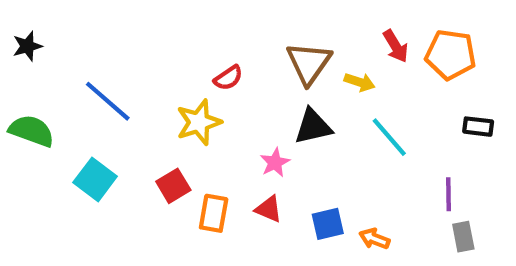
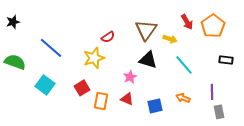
orange pentagon: (451, 55) -> (213, 26), turned 30
black triangle: (313, 127) -> (148, 60), turned 30
orange arrow: (374, 239) -> (183, 98), moved

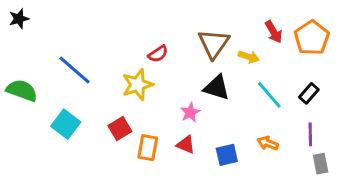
black star: (13, 22) -> (19, 19), moved
black rectangle: (226, 60) -> (309, 93), moved, turned -56

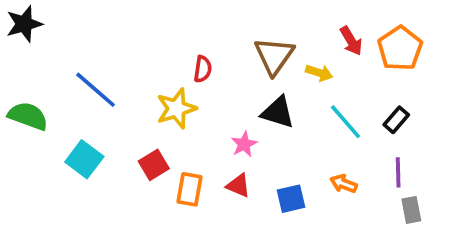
black star: (19, 19) -> (24, 24), size x1.4
red semicircle: (158, 54) -> (203, 69), turned -48

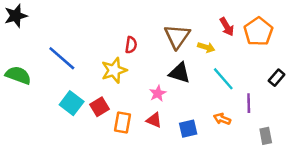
black rectangle: (396, 120) -> (277, 78), moved
cyan square: (84, 159) -> (72, 103), moved
purple line: (398, 172) -> (249, 103), moved

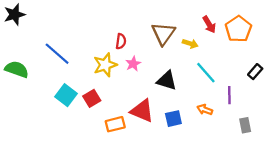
black triangle: (180, 73) -> (167, 81), moved
pink star: (158, 93) -> (133, 64), moved
red triangle: (154, 120) -> (142, 111), size x1.6
orange rectangle: (123, 123) -> (115, 124), moved, turned 66

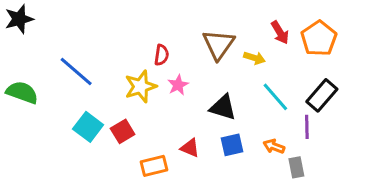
black rectangle: (255, 72) -> (322, 95), moved, size x1.5
red triangle: (142, 111) -> (190, 148), size x0.6
blue square: (173, 119) -> (232, 145), moved
gray rectangle: (245, 125) -> (296, 167), moved

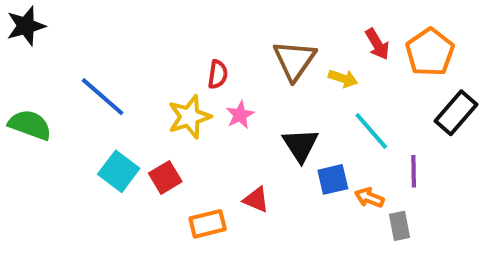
black rectangle: (322, 95) -> (456, 113), moved
black triangle: (223, 107) -> (301, 145), turned 40
blue square: (232, 145) -> (333, 179), moved

